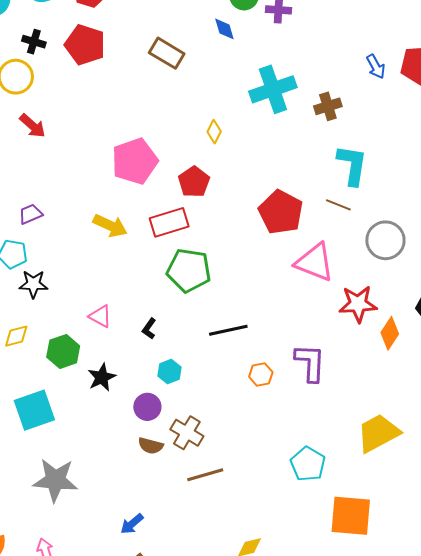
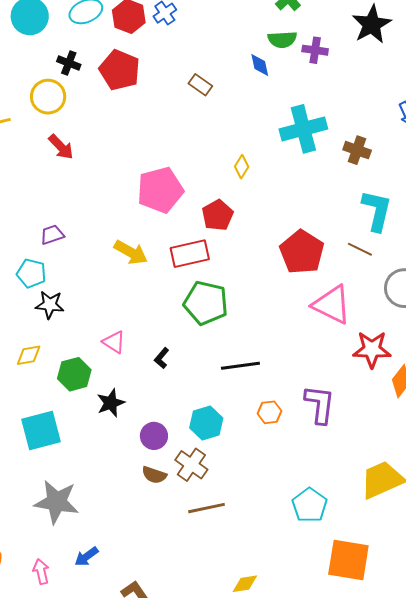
brown rectangle: (167, 53) -> (200, 85), size x0.7
brown cross: (328, 106) -> (357, 150), turned 32
cyan hexagon: (169, 372) -> (206, 423), moved, size x1.4
blue arrow: (132, 524) -> (86, 557), moved

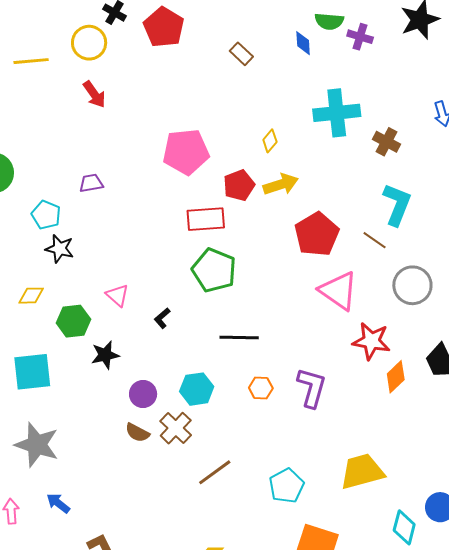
purple trapezoid: (52, 235) -> (91, 183), moved
yellow arrow: (131, 252) -> (281, 184), moved, turned -56
brown line: (206, 508) -> (215, 472), moved, turned -33
blue arrow: (86, 557) -> (58, 503), turned 65

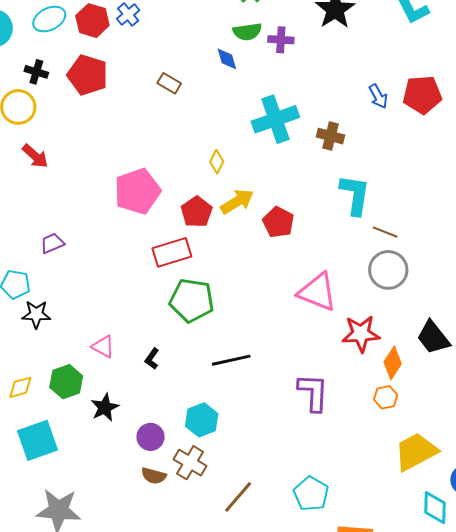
red pentagon: (317, 234) -> (278, 222), moved, size x0.7
brown line: (375, 240) -> (385, 232), moved
yellow diamond: (31, 296) -> (20, 387), moved
orange hexagon: (261, 388) -> (386, 397), moved
yellow trapezoid: (362, 471) -> (416, 452), moved

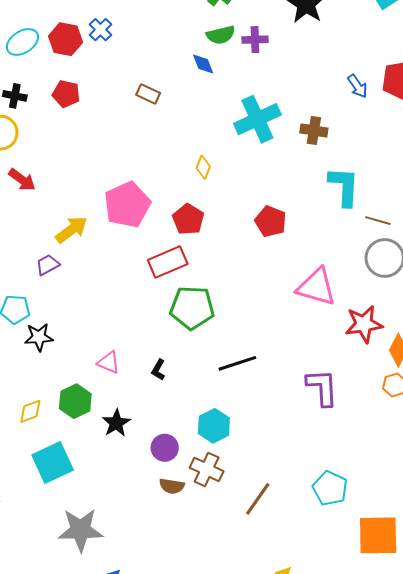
red pentagon: (88, 75) -> (66, 94), size x0.7
yellow arrow: (237, 202) -> (71, 230), moved

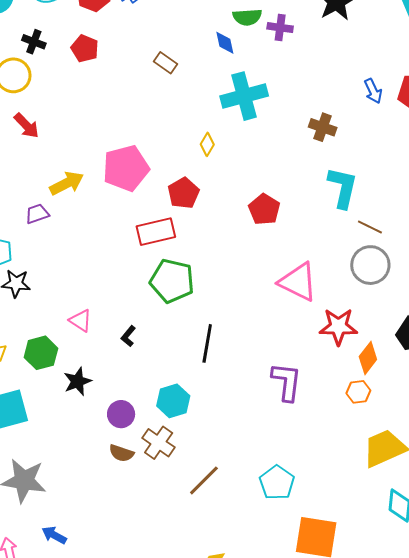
cyan cross: (257, 119) -> (244, 96), moved
black line: (237, 363) -> (207, 343), turned -72

